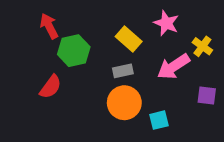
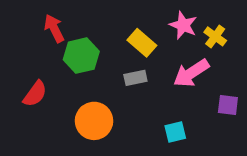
yellow cross: (202, 46) -> (215, 36), moved
red semicircle: (51, 87) -> (35, 94), moved
orange circle: (124, 103) -> (94, 121), moved

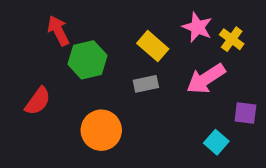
cyan square: (175, 132) -> (216, 142), moved, turned -35

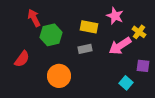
yellow cross: (232, 39) -> (139, 32), moved
yellow rectangle: (153, 46) -> (89, 27), turned -30

